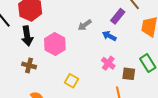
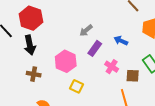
purple rectangle: (118, 16) -> (95, 48), moved
blue arrow: (109, 36) -> (121, 41), moved
pink hexagon: (55, 44) -> (66, 61), moved

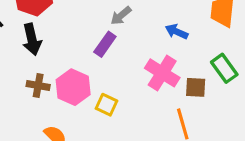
purple rectangle: (95, 48) -> (105, 44), moved
pink hexagon: (66, 61) -> (73, 87), moved
pink cross: (112, 67) -> (162, 73), size x1.5

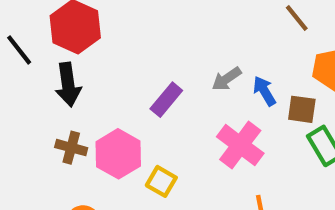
gray arrow: (121, 16) -> (227, 79), moved
blue arrow: (177, 32) -> (264, 91), turned 30
brown square: (196, 87) -> (302, 109), moved

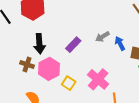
black arrow: (68, 85) -> (39, 44), moved
pink cross: (240, 145) -> (98, 79), moved

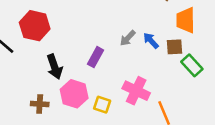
brown cross: (27, 64) -> (40, 104), moved

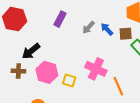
purple rectangle: (95, 57) -> (60, 19), moved
black arrow: (55, 67) -> (31, 51), turned 72
brown cross: (40, 104) -> (18, 71), moved

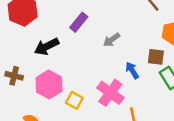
blue arrow: (107, 29) -> (132, 70), moved
black arrow: (31, 51) -> (47, 46), moved

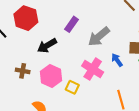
gray arrow: (112, 40) -> (99, 37), size x1.6
pink cross: (110, 93) -> (93, 69), moved

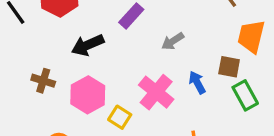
gray arrow: (99, 37) -> (173, 41), size x0.6

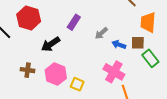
blue arrow: (197, 82) -> (119, 45), moved, turned -32
pink cross: (156, 92) -> (114, 72), moved

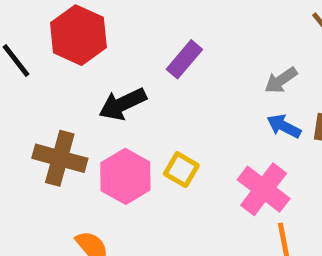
gray arrow: (101, 33) -> (281, 80), moved
brown cross: (28, 70) -> (60, 158), size x1.5
yellow square: (77, 84) -> (181, 170), moved

